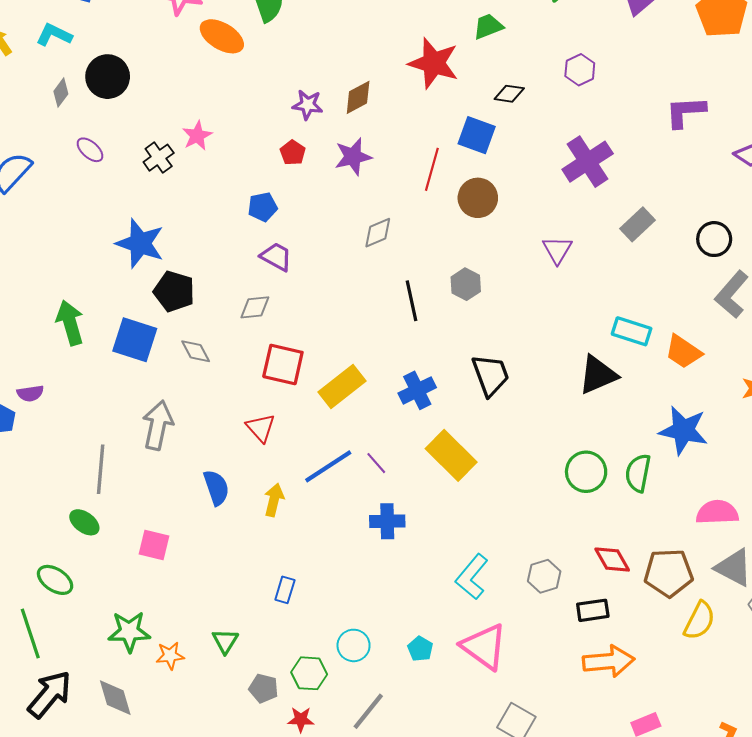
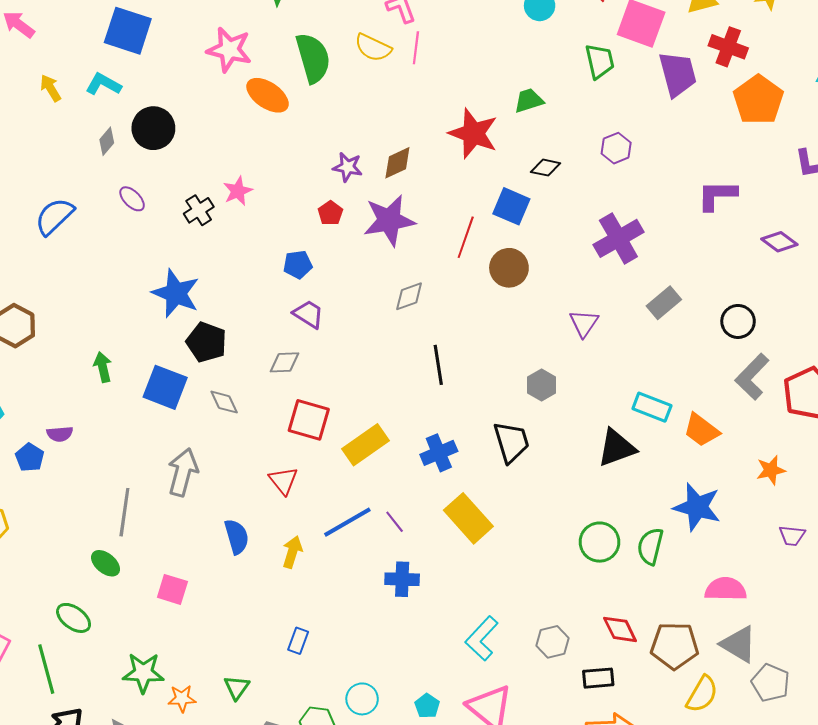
purple star: (353, 157) -> (389, 220), size x1.4
gray hexagon: (466, 284) -> (542, 385), moved
green arrow: (70, 323) -> (103, 367), size x0.7

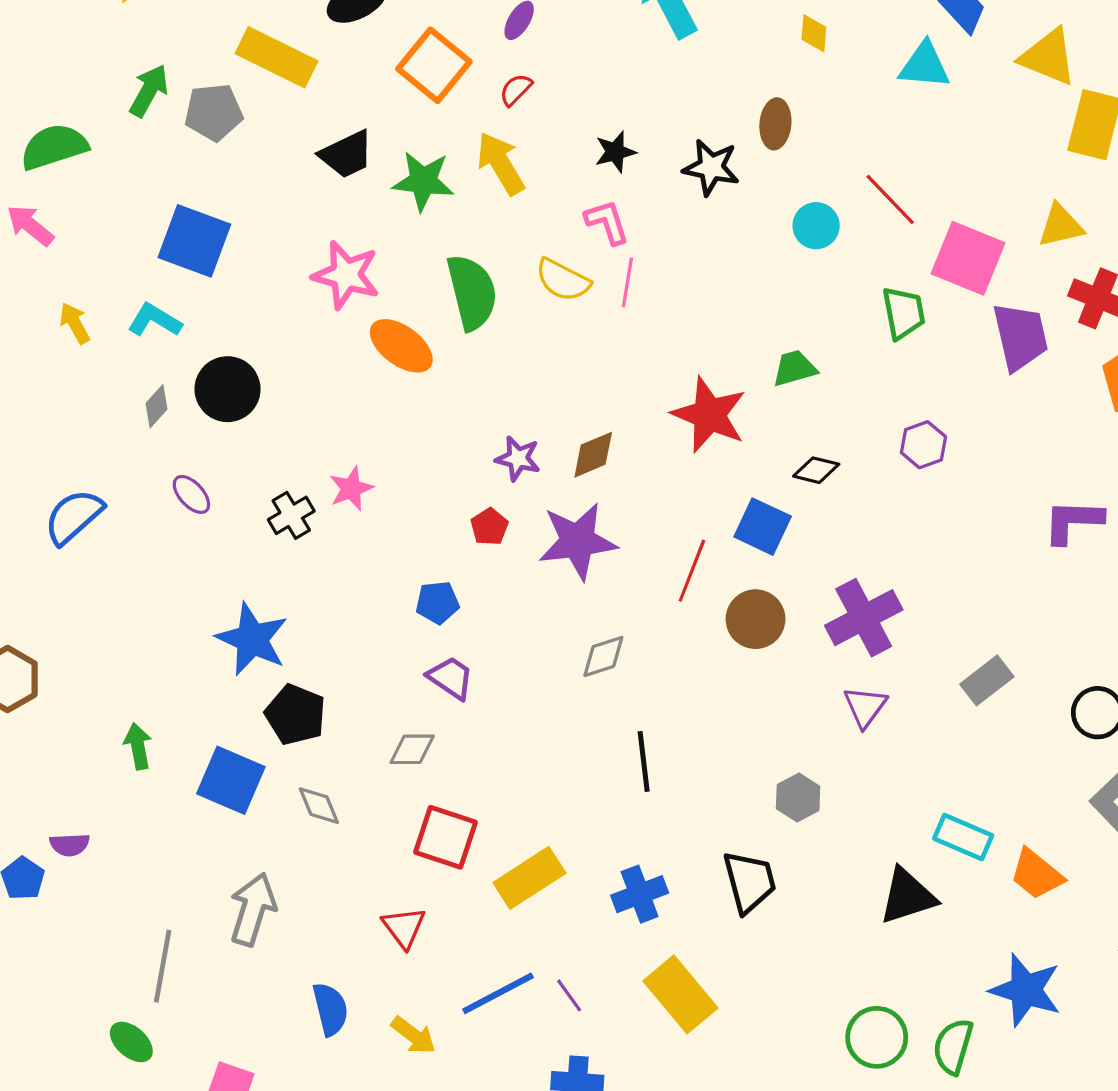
purple cross: (618, 238) -> (864, 618), moved
yellow arrow: (292, 552) -> (413, 1035), turned 108

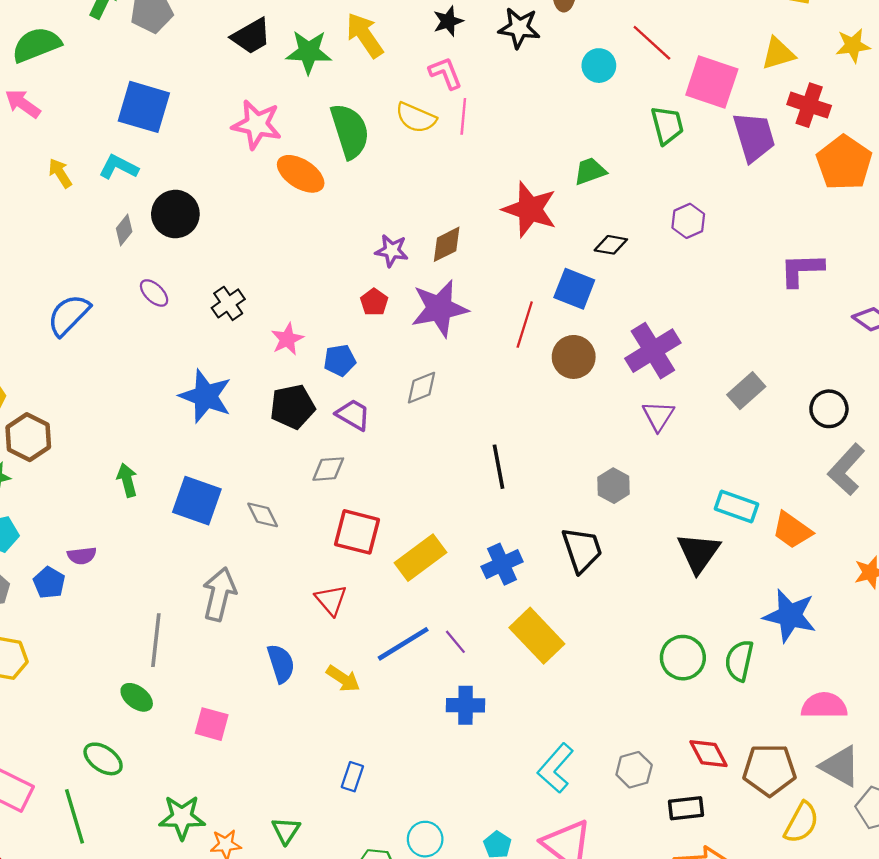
pink star: (351, 489) -> (287, 339), moved
gray diamond: (603, 656) -> (422, 388), moved
black pentagon: (295, 715) -> (292, 407), moved, turned -30
black triangle: (908, 896) -> (699, 553), turned -33

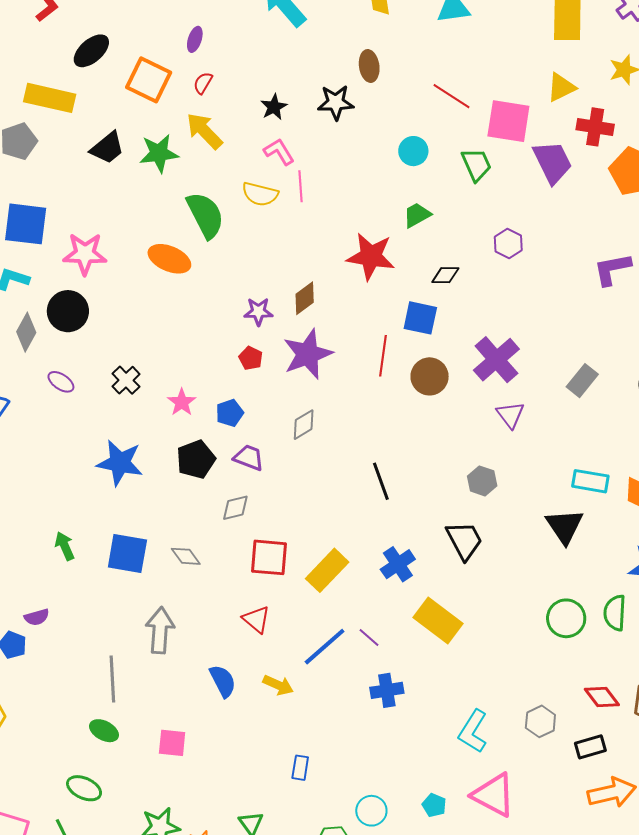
cyan circle: (599, 66) -> (413, 151), moved
pink star: (257, 125) -> (85, 254), moved
gray diamond: (124, 230) -> (26, 332), size x1.4

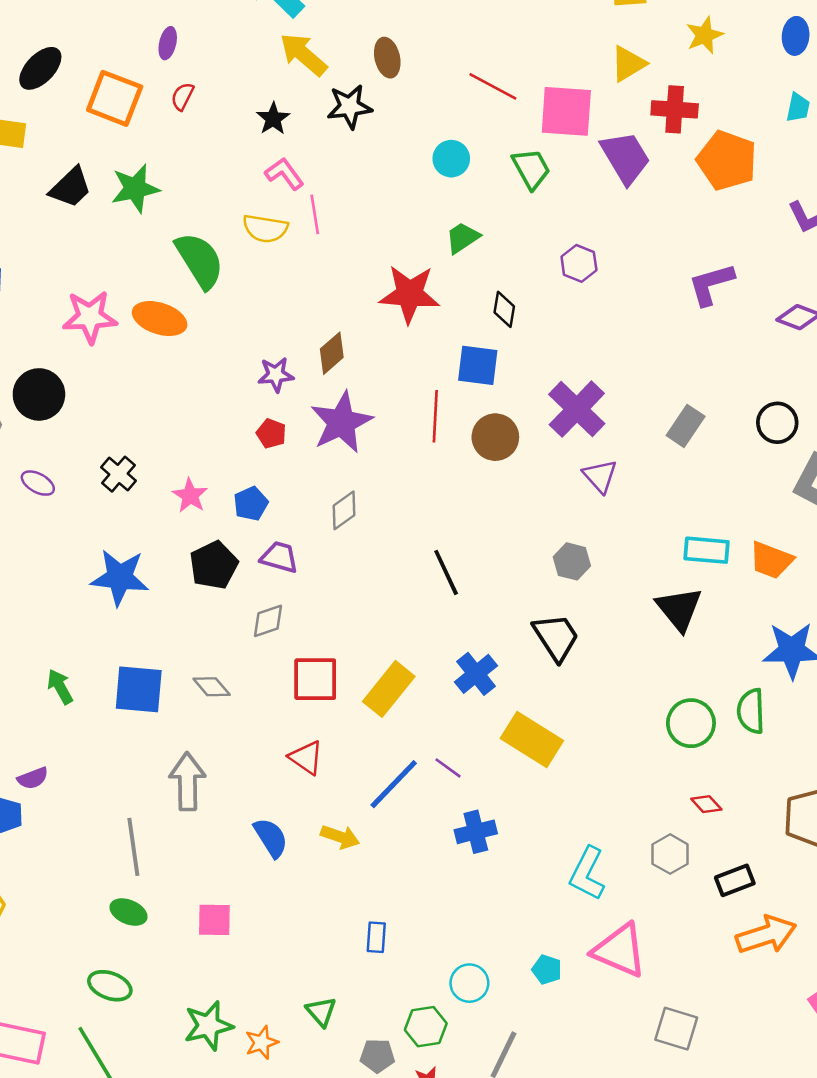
yellow arrow: (204, 131) -> (303, 54), moved
pink star: (85, 254) -> (90, 317), moved
black diamond: (445, 275) -> (504, 309), turned -76
red diamond: (602, 697) -> (706, 804), moved, size x0.7

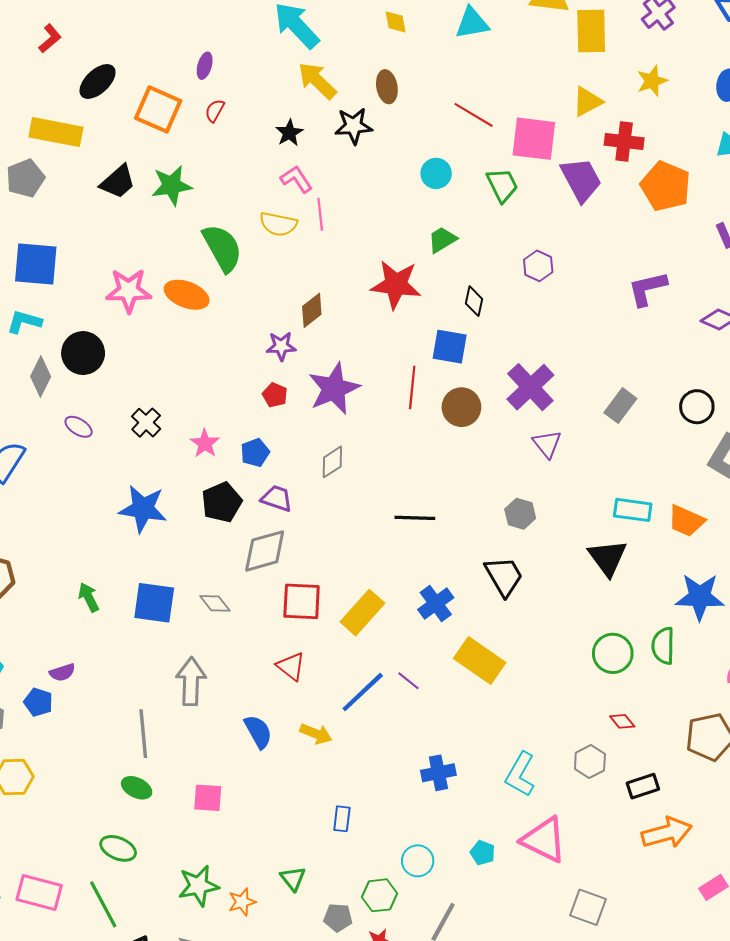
brown diamond: (332, 353) -> (312, 310), moved
black line: (446, 572) -> (415, 518), turned -66
gray diamond: (268, 621) -> (265, 551), size x1.6
blue cross: (476, 832) -> (438, 773), moved

